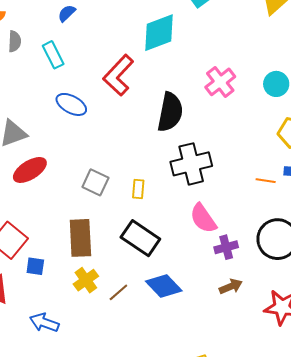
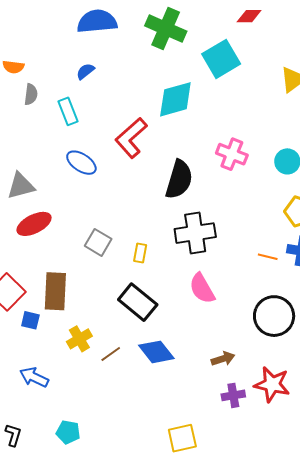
pink cross: (220, 82) -> (232, 154), turned -36
brown rectangle: (80, 238) -> (55, 291), moved
purple cross: (226, 247) -> (233, 395), moved

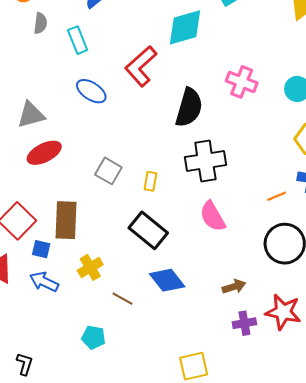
orange line: (268, 257) -> (277, 196), moved, turned -36
brown line: (111, 354) -> (123, 299), moved, turned 65
blue arrow: (34, 377) -> (44, 282), moved
cyan pentagon: (68, 432) -> (93, 337), moved

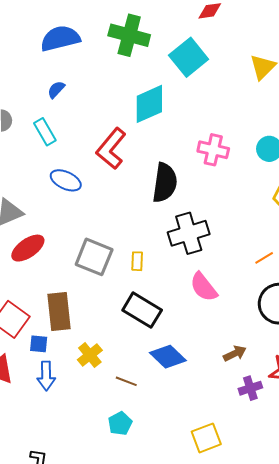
gray square: (108, 171) -> (94, 257), size x1.4
blue arrow: (44, 282) -> (46, 376), turned -108
cyan pentagon: (93, 337) -> (120, 423), moved, turned -30

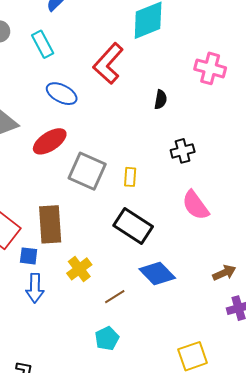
black semicircle: (165, 183) -> (161, 99), size x0.5
black cross: (189, 233) -> (183, 151), size x0.6
red ellipse: (28, 248) -> (50, 141), moved
brown line: (126, 381) -> (115, 297), turned -55

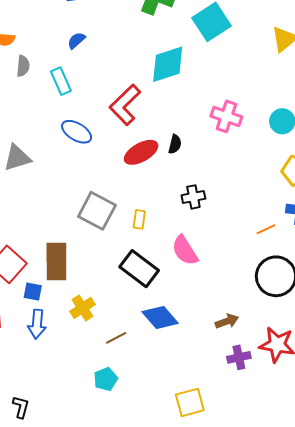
red ellipse: (50, 141) -> (141, 152), moved
pink semicircle: (196, 205) -> (185, 250), moved

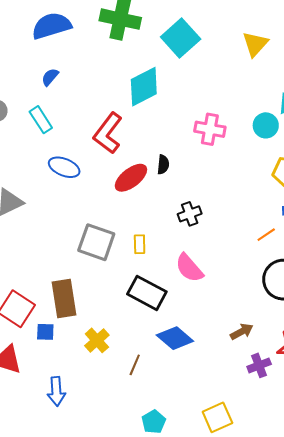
blue arrow: (37, 324) -> (56, 391), moved
brown line: (116, 338) -> (135, 365), turned -30
cyan pentagon: (106, 379) -> (154, 422), moved

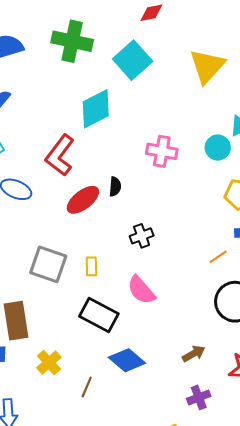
yellow triangle: (255, 44) -> (207, 66), size x1.4
purple cross: (259, 365) -> (199, 397), moved

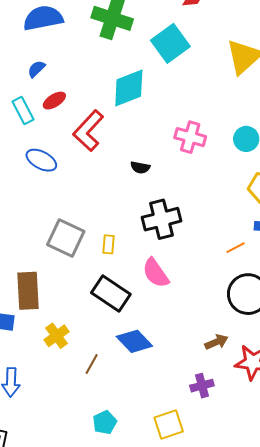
black semicircle: (115, 187) -> (140, 167), turned 90
red ellipse: (83, 200) -> (54, 101), moved, size x0.7
black cross: (142, 236) -> (161, 219), size x1.6
brown arrow: (194, 354) -> (216, 342), moved

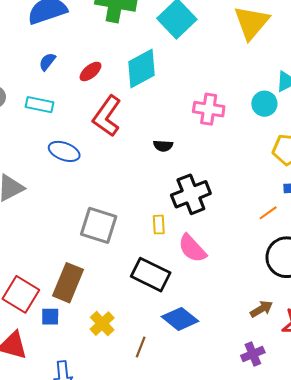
red ellipse: (54, 101) -> (90, 71), moved
cyan rectangle: (23, 111) -> (39, 105), turned -44
yellow rectangle: (109, 244) -> (159, 225), moved
brown rectangle: (28, 291) -> (68, 283), turned 33

